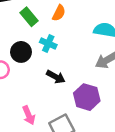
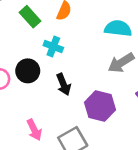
black circle: (21, 52) -> (28, 71), moved
black arrow: (56, 77) -> (64, 84), turned 42

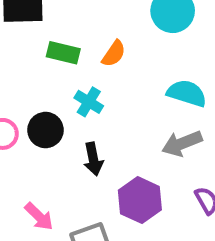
green rectangle: (30, 17) -> (63, 53), turned -45
pink arrow: (34, 130) -> (39, 216), turned -30

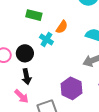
orange semicircle: (114, 54) -> (62, 27), moved
black arrow: (93, 159) -> (27, 77), moved

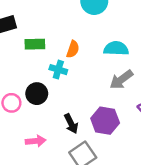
black arrow: (27, 77) -> (71, 124), moved
pink arrow: (21, 96) -> (36, 141), moved, turned -35

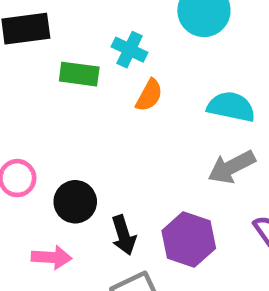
cyan cross: (58, 70) -> (130, 50), moved
black circle: (37, 94) -> (75, 202), moved

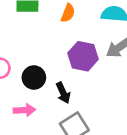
purple hexagon: (189, 240) -> (83, 56), moved

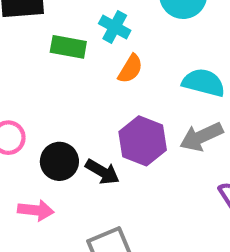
black arrow: (63, 93) -> (102, 172), moved, turned -45

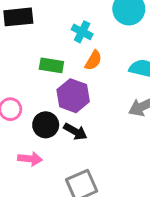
green rectangle: (68, 47) -> (51, 65), moved
purple hexagon: (143, 141) -> (73, 96), moved

